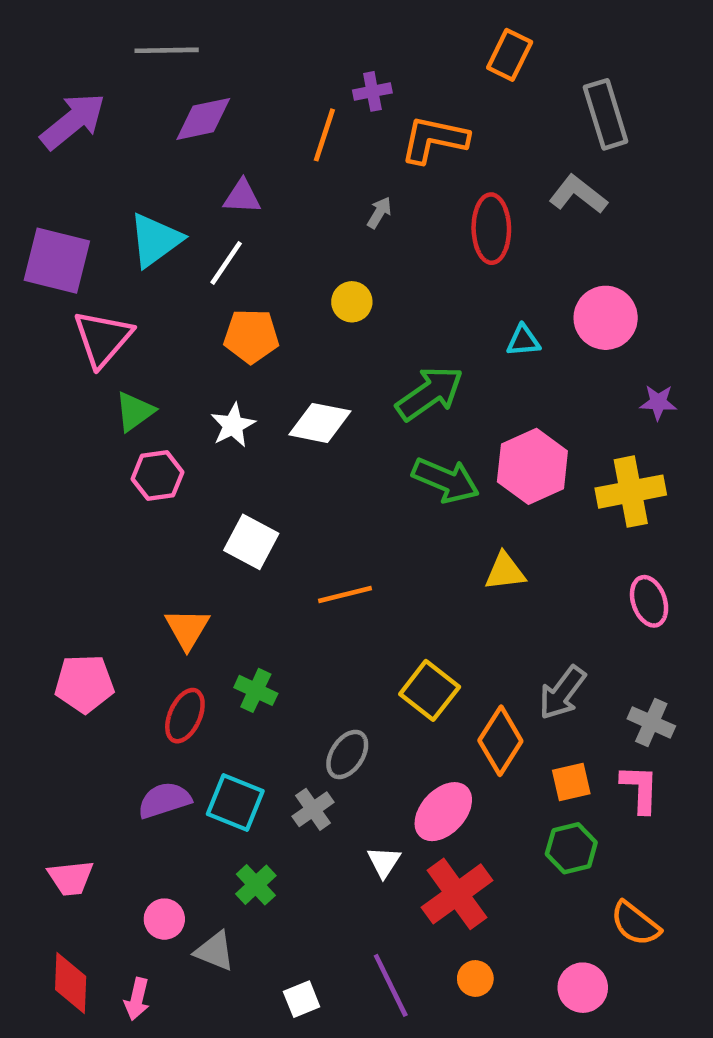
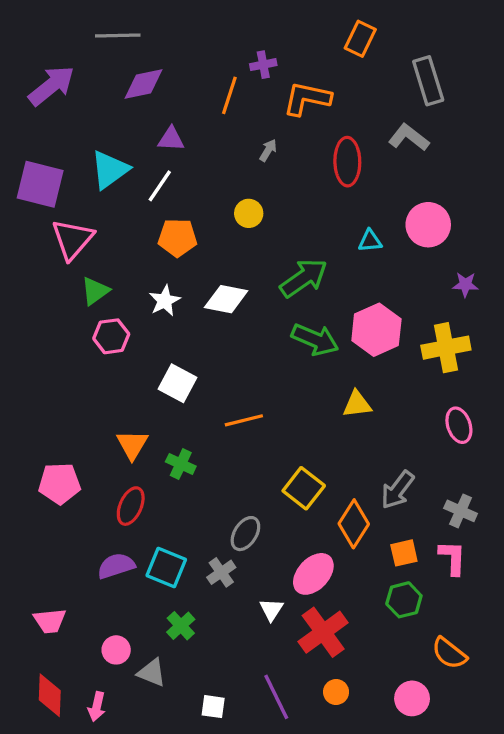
green cross: (256, 690) -> (181, 464), moved
white square: (302, 999) -> (213, 707), turned 30

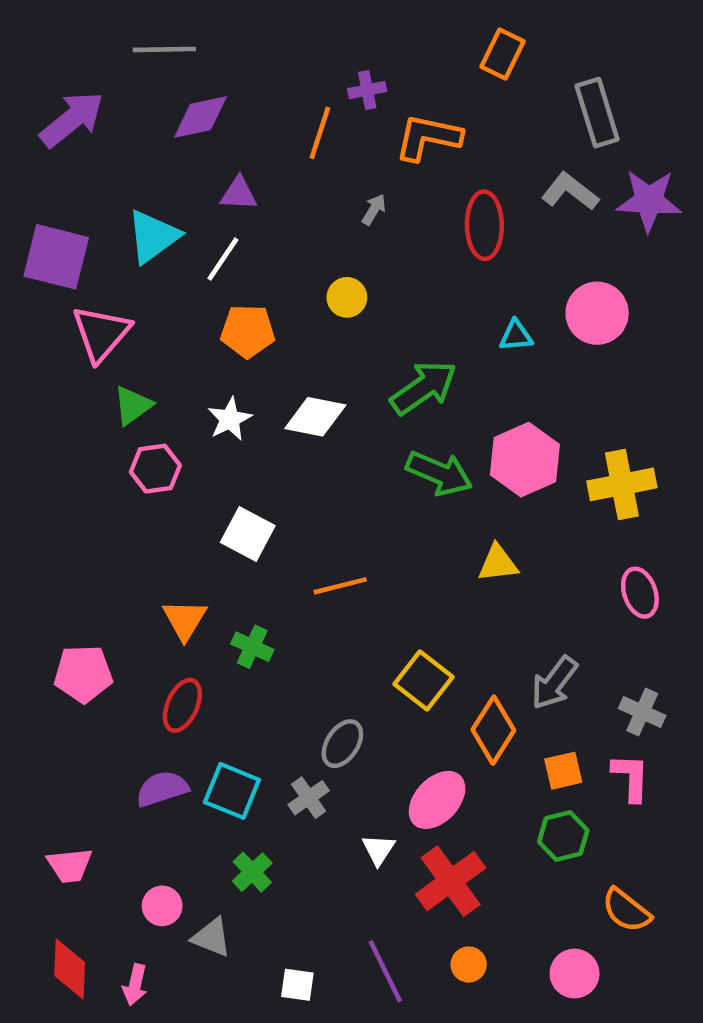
purple star: (465, 285) -> (649, 200), moved, size x1.8

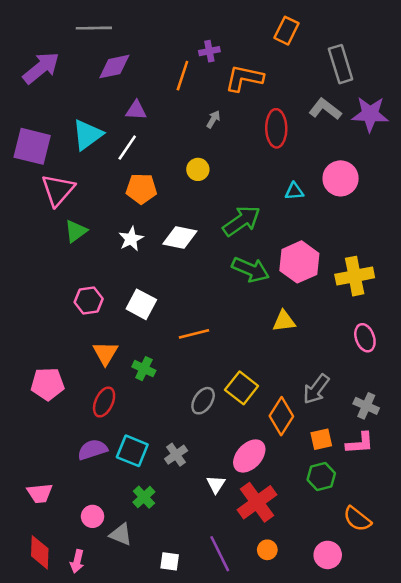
pink hexagon: (155, 469) -> (89, 300), moved
gray ellipse: (342, 744) -> (203, 401), moved
pink L-shape: (631, 777) -> (360, 443), turned 84

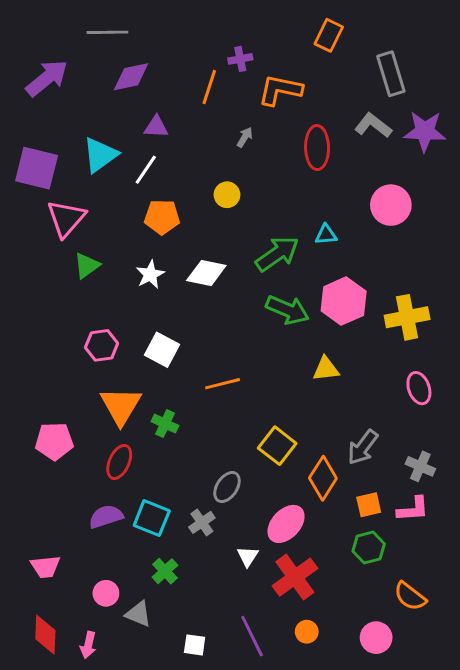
cyan triangle: (294, 191) -> (326, 235), moved
orange triangle: (105, 353) -> (121, 406), size x1.4
gray ellipse: (203, 401) -> (227, 487), moved

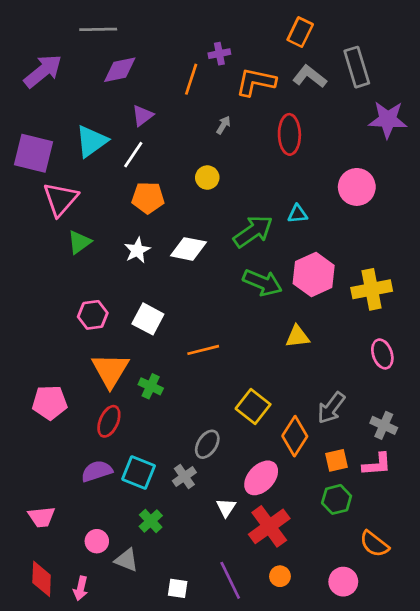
gray L-shape: (373, 125) -> (310, 77), moved
purple triangle: (156, 127) -> (143, 116), turned -40

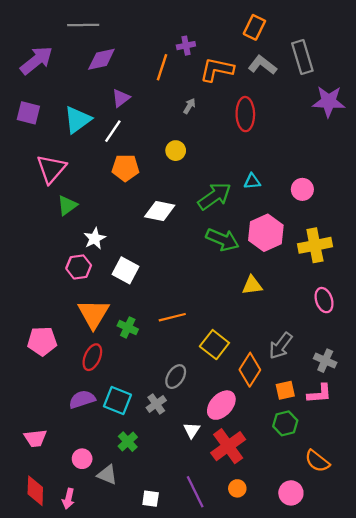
purple square: (34, 153) -> (28, 113), moved, size x0.7
pink circle: (357, 187) -> (302, 189), moved, size x0.7
white star: (137, 250) -> (95, 238), moved
orange line: (203, 350) -> (172, 317), moved

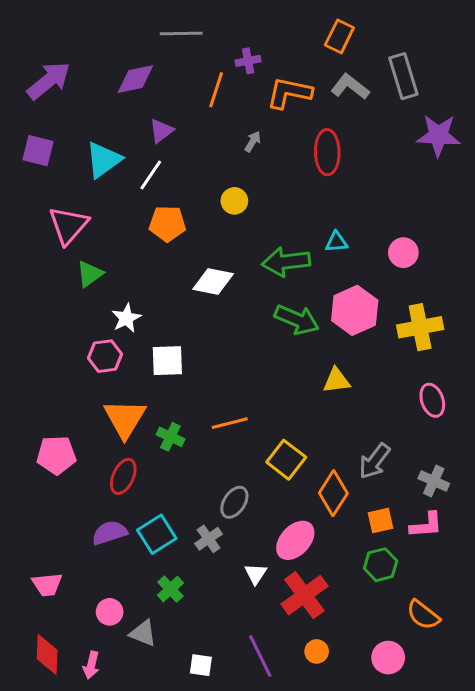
gray line: (83, 25) -> (181, 33), moved
green arrow: (214, 196) -> (286, 262), turned -152
white square: (125, 270) -> (167, 361), turned -30
cyan square: (117, 401) -> (157, 534), turned 36

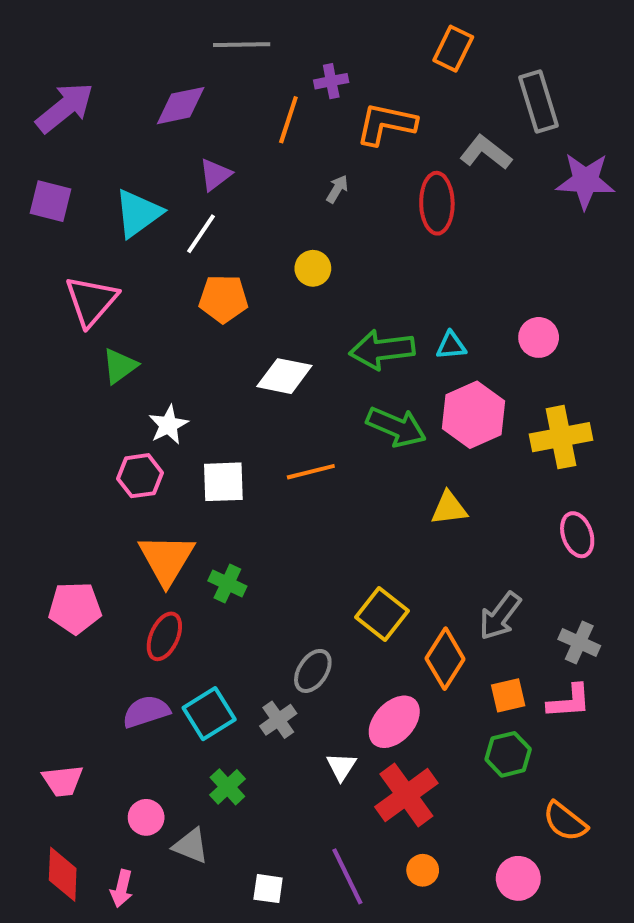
gray L-shape: (350, 87) -> (486, 152), moved
cyan triangle: (336, 242) -> (451, 346), moved
orange line: (230, 423) -> (311, 472), moved

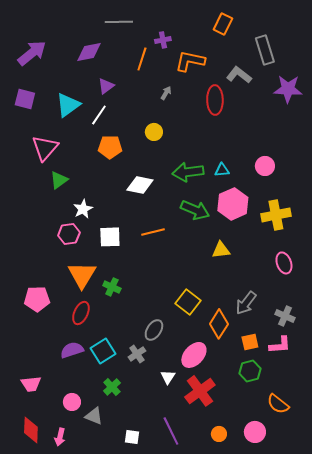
orange circle: (423, 870) -> (219, 434), moved

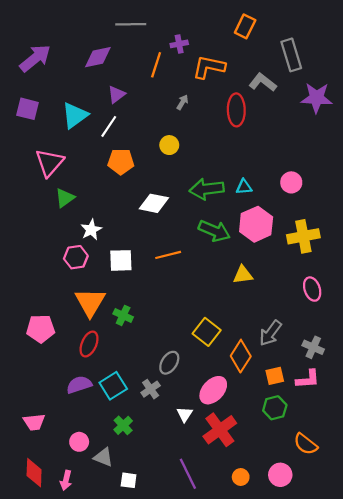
white square: (132, 437) -> (129, 480), moved

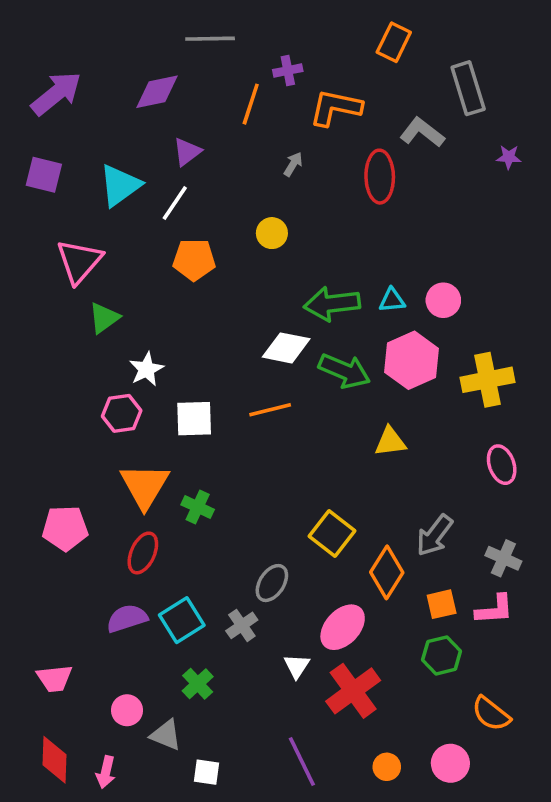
purple star: (317, 98) -> (509, 157), size x0.5
pink circle: (291, 182) -> (443, 300), moved
white diamond: (154, 203) -> (286, 348), moved

